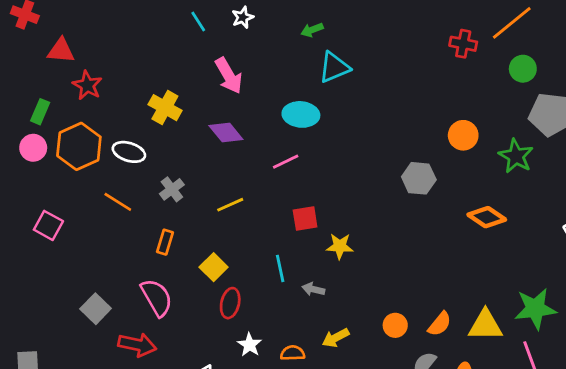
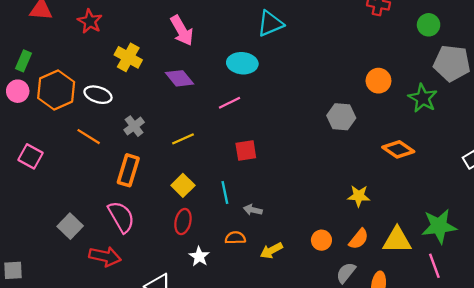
red star: (87, 85) -> (90, 21), moved
orange rectangle: (165, 242) -> (128, 170), size x1.5
yellow star: (340, 246) -> (359, 196), moved
yellow square: (214, 267) -> (183, 185), moved
orange semicircle: (293, 353) -> (235, 238), moved

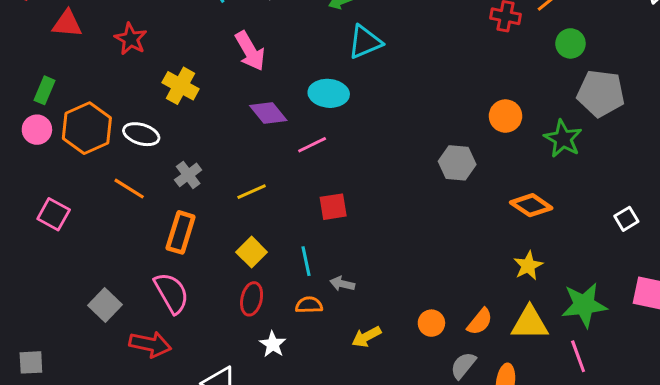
purple diamond: (179, 78) -> (268, 113), moved
yellow star: (359, 196) -> (528, 266), moved, turned -30
orange semicircle: (235, 238) -> (309, 305), moved

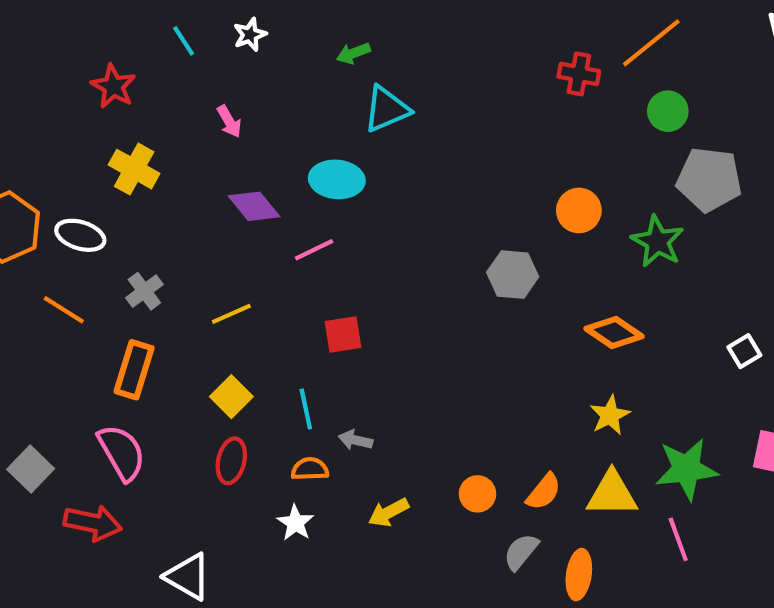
red star: (131, 39) -> (113, 86), moved
pink arrow: (250, 51) -> (229, 121), size x0.6
white star: (273, 344) -> (295, 523), moved

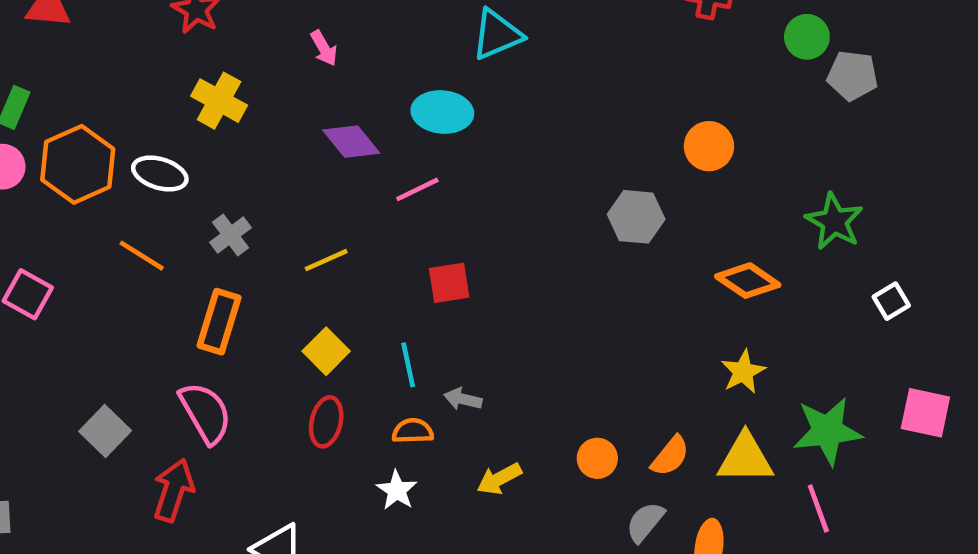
gray pentagon: (709, 179) -> (852, 76), moved, size x0.7
green star: (657, 241) -> (834, 221), moved
red arrow: (93, 523) -> (173, 490), turned -84

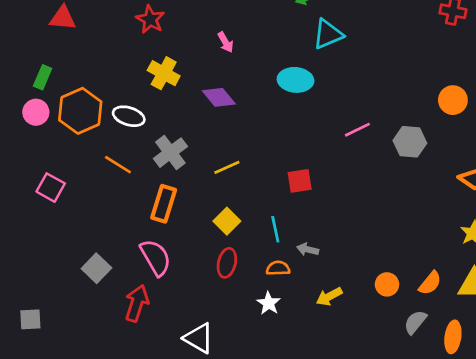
purple diamond: (351, 142) -> (219, 97), moved
pink line: (417, 189) -> (357, 130), moved
gray cross: (230, 235) -> (170, 153), size x1.4

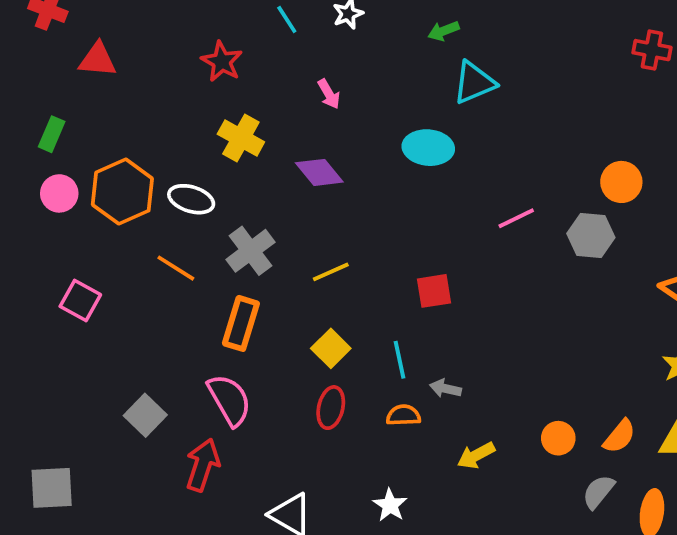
green rectangle: (43, 77) -> (52, 134), moved
orange circle: (453, 100) -> (621, 182), moved
white star: (269, 303) -> (390, 505), moved
gray square: (30, 319) -> (52, 488), size x1.4

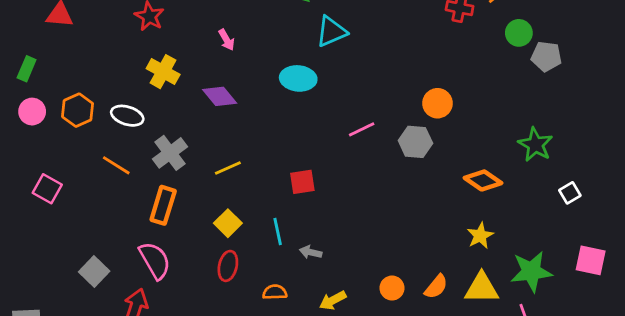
orange hexagon: (122, 192) -> (78, 110), size x0.7
orange semicircle: (403, 415) -> (275, 292), moved

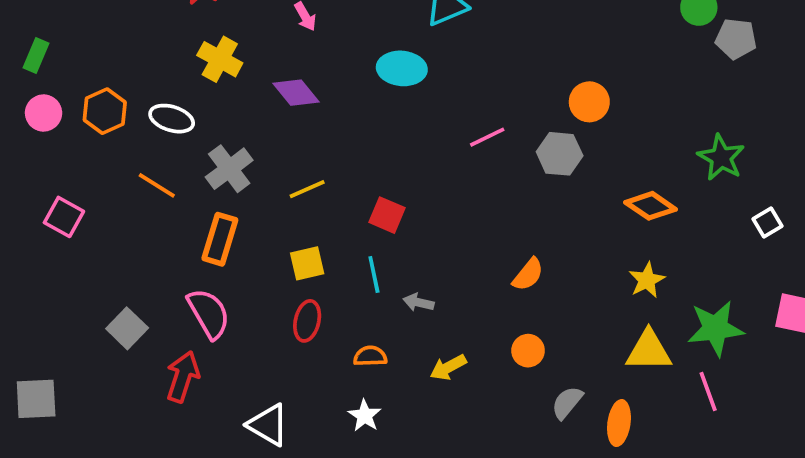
red square: (302, 182) -> (387, 215), moved, turned 32
yellow square: (228, 223) -> (307, 263), turned 32
orange semicircle: (436, 287) -> (528, 275), moved

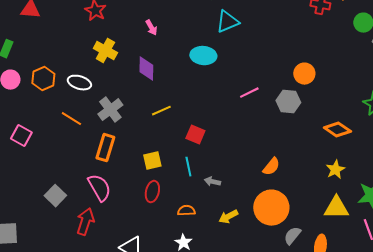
purple diamond: (296, 93) -> (146, 69), turned 40
yellow line: (307, 189) -> (161, 111), moved
orange circle: (528, 351) -> (271, 208), size x2.0

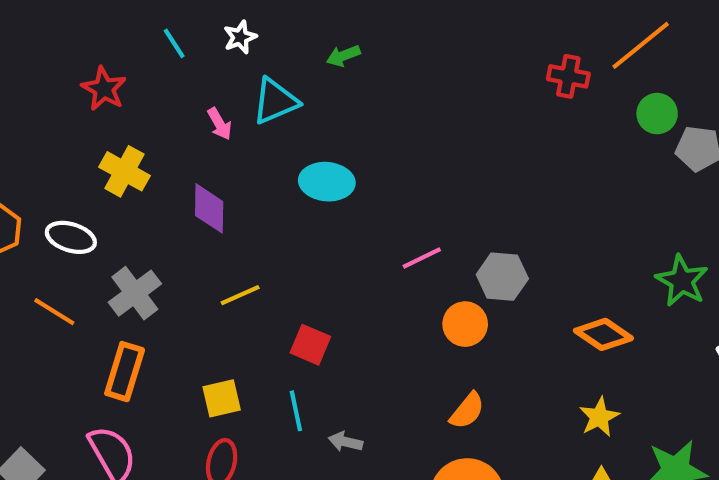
cyan triangle: (227, 22) -> (275, 101), moved
orange circle: (304, 74) -> (465, 324), moved

